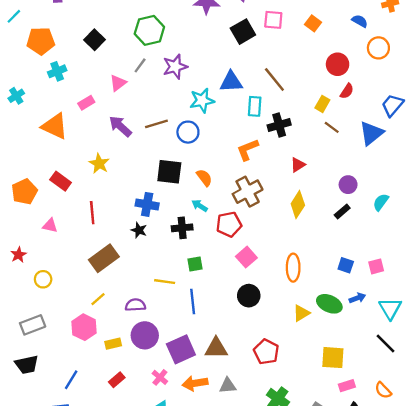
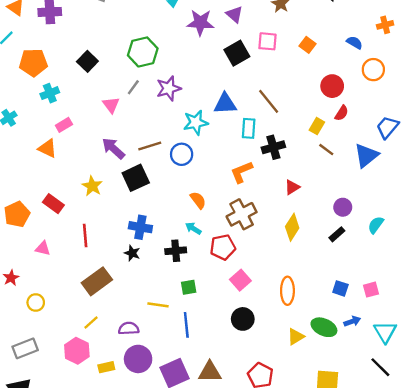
pink triangle: (118, 83) -> (111, 105), turned -30
pink rectangle: (86, 103) -> (64, 125), moved
orange triangle: (55, 126) -> (47, 148), size x0.7
black square: (169, 172) -> (136, 178), moved, turned -32

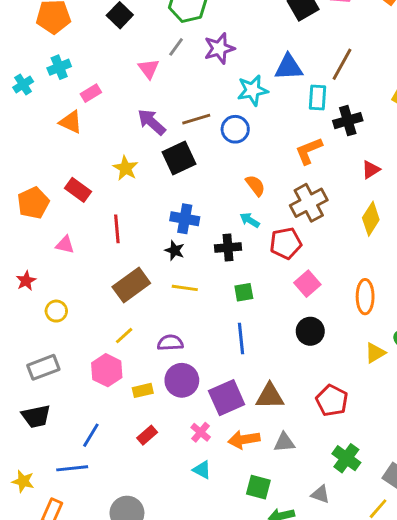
cyan cross: (50, 93) -> (59, 67), moved
brown line: (269, 101) -> (342, 64), turned 68
yellow line: (158, 305) -> (185, 288), moved

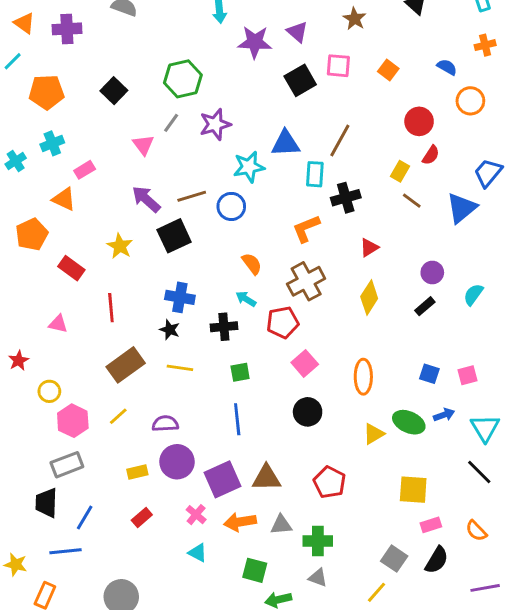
orange pentagon: (33, 203) -> (32, 234), moved
gray rectangle: (43, 367) -> (67, 465), moved
pink hexagon: (107, 370) -> (73, 421), moved
black trapezoid: (36, 416) -> (46, 503), moved, turned 104
green cross: (346, 458) -> (318, 541), moved, turned -36

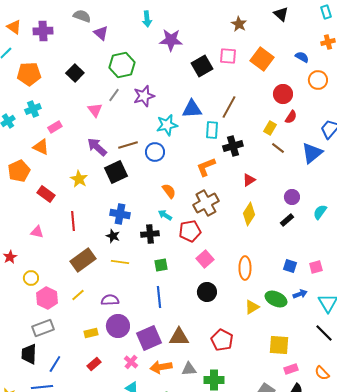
purple triangle: (297, 32) -> (101, 33), moved
orange square: (388, 70) -> (262, 59), size x1.6

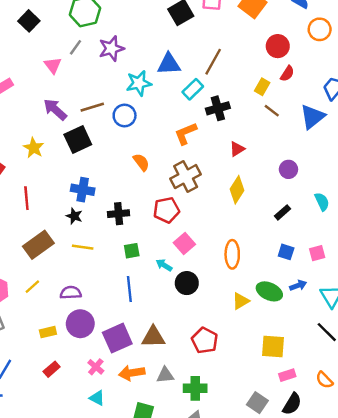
cyan rectangle: (212, 130) -> (193, 89), turned 42
cyan semicircle: (320, 212) -> (322, 202), moved, turned 119
cyan arrow: (165, 215) -> (164, 265), moved
black rectangle: (287, 220) -> (282, 212), moved

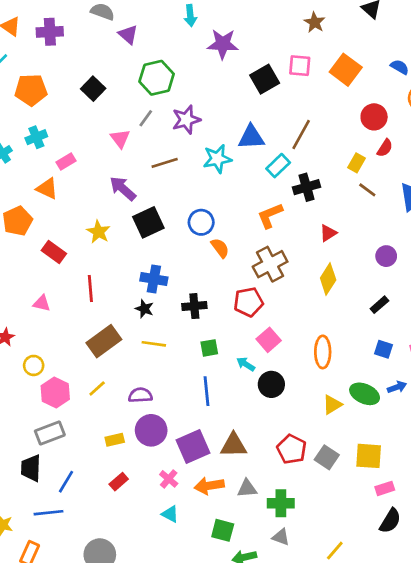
brown line: (92, 107) -> (165, 163), moved
blue circle: (125, 116) -> (201, 222), moved
gray square: (257, 403) -> (327, 457), moved

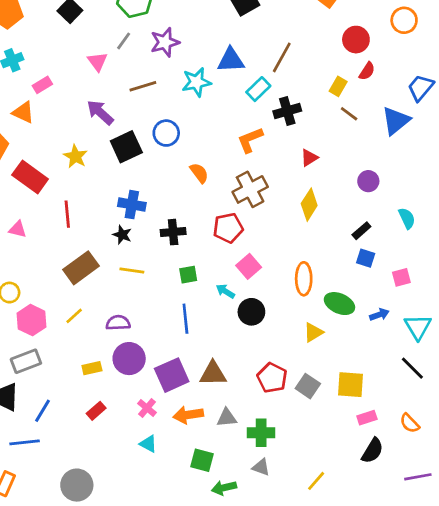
blue circle: (201, 222) -> (166, 133), moved
red rectangle: (54, 252) -> (30, 177), size x1.4
blue square: (383, 349) -> (366, 258), moved
green ellipse: (365, 394) -> (339, 304), moved

